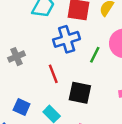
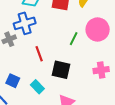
blue cross: (67, 39) -> (25, 23), moved

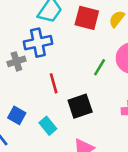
black square: (61, 70) -> (80, 106), turned -36

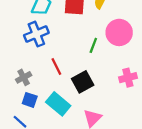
gray cross: (16, 61) -> (24, 77), moved
cyan rectangle: (48, 126) -> (58, 104), size x1.5

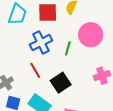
blue cross: (36, 34) -> (41, 43), moved

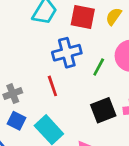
black square: (61, 83) -> (103, 110), moved

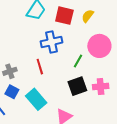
green line: (99, 67) -> (78, 61), moved

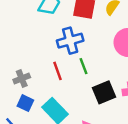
green line: (78, 61) -> (83, 66), moved, turned -48

